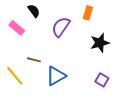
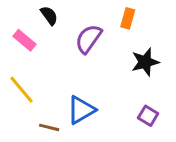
brown line: (34, 60) -> (49, 127), moved
yellow line: (15, 76) -> (22, 90), moved

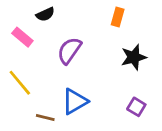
black semicircle: (49, 15) -> (45, 14), turned 102
purple semicircle: (88, 39) -> (69, 51), moved

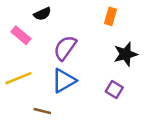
yellow line: (20, 83) -> (18, 78), turned -72
blue triangle: (75, 101) -> (64, 81), moved
purple square: (136, 107) -> (114, 89), moved

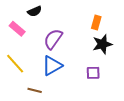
orange rectangle: (110, 16) -> (96, 23), moved
yellow line: (18, 78) -> (15, 64), turned 70
purple square: (114, 89) -> (93, 73), turned -32

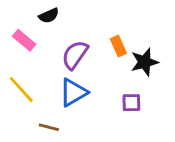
orange rectangle: (96, 23) -> (118, 46), moved, turned -40

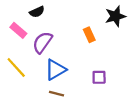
purple semicircle: (75, 55) -> (42, 42), moved
black star: (144, 62) -> (115, 16), moved
brown line: (49, 127) -> (57, 94), moved

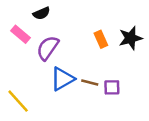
black star: (115, 16) -> (130, 38), moved
yellow line: (16, 67) -> (18, 101), moved
brown line: (57, 94) -> (90, 83), moved

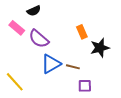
black star: (130, 38) -> (100, 48), moved
purple semicircle: (48, 48) -> (39, 39), turned -85
purple square: (112, 87) -> (85, 86), moved

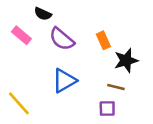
black semicircle: (34, 11) -> (43, 14), turned 48
purple semicircle: (39, 39) -> (62, 39), moved
brown line: (73, 67) -> (116, 87), moved

